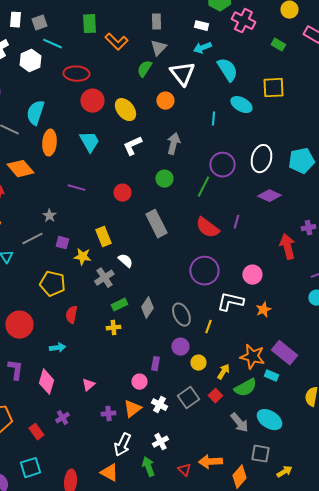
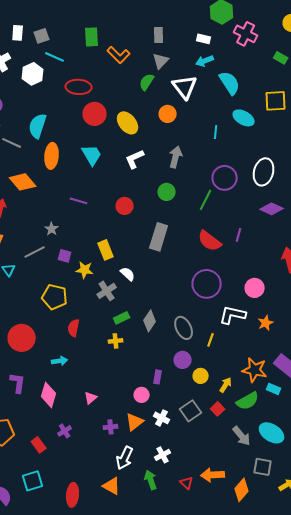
gray rectangle: (156, 224) -> (159, 237), turned 44

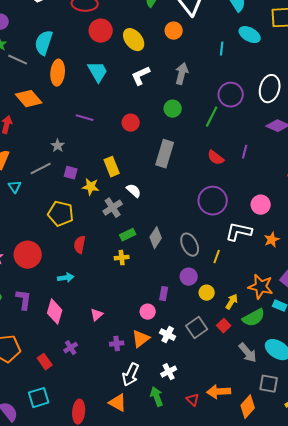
red semicircle: (210, 241) -> (216, 158), size x0.7

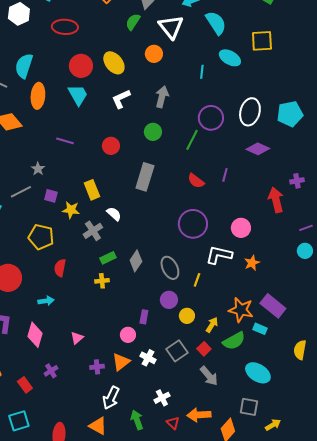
red circle: (101, 31) -> (81, 66), moved
gray arrow: (248, 353) -> (209, 376), moved
white cross: (169, 372) -> (162, 398), moved

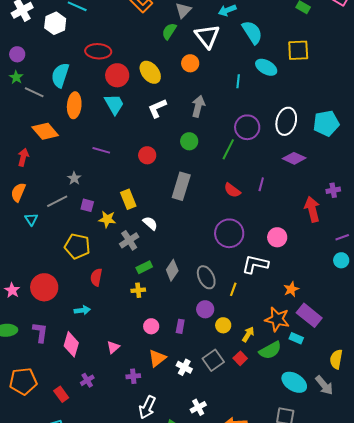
red ellipse: (65, 27) -> (98, 51), moved
orange star: (252, 263) -> (291, 289), moved
pink circle: (128, 335) -> (151, 326), moved
orange triangle: (121, 362) -> (157, 358), moved
gray arrow: (209, 376) -> (324, 385), moved

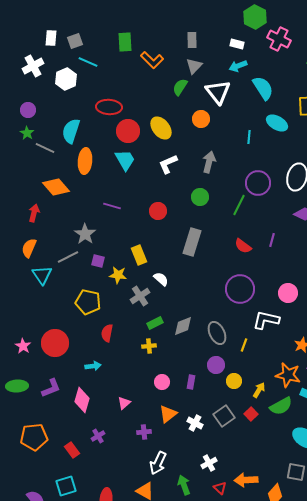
gray star: (74, 178) -> (85, 234), size x1.5
cyan triangle: (31, 219) -> (42, 275), size x1.5
gray diamond: (172, 270) -> (183, 326), turned 35
purple L-shape: (40, 332) -> (51, 388), turned 60

